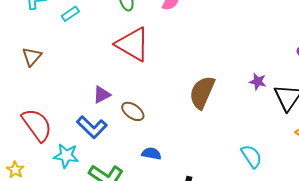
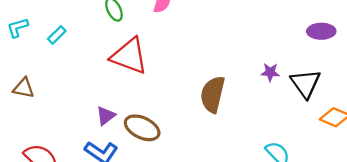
brown triangle: (32, 57) -> (24, 88), turned -50
brown ellipse: (133, 111) -> (142, 128), size x1.4

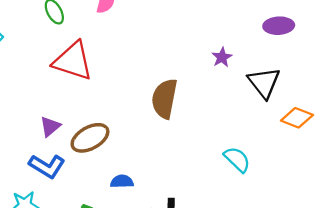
purple star: (270, 72) -> (222, 57), moved, turned -30
brown ellipse: (142, 128) -> (90, 138), turned -52

